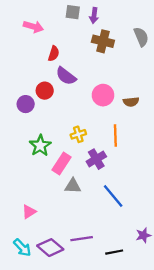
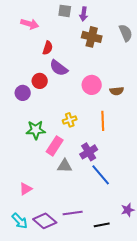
green star: (40, 146) -> (36, 130), turned 30
purple cross: (96, 159) -> (89, 152), moved

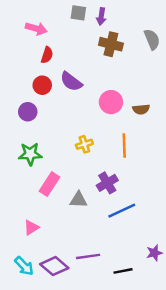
red semicircle: (48, 48) -> (47, 55), moved
red circle: (40, 81) -> (42, 85), moved
green star: (36, 130) -> (30, 154), moved
pink rectangle: (55, 146) -> (49, 184), moved
blue line: (101, 175) -> (122, 211), turned -75

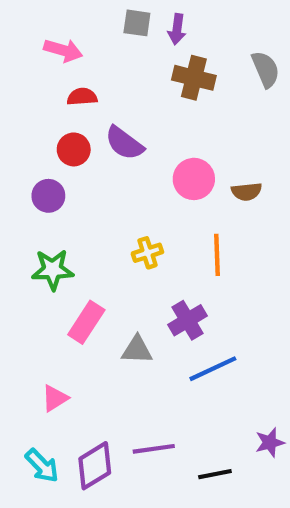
red semicircle: (47, 55) -> (82, 97), turned -112
purple diamond: (54, 266) -> (95, 466), turned -72

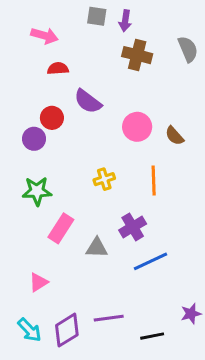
red circle: (74, 149) -> (52, 118), moved
brown semicircle: (247, 192) -> (174, 136), turned 54

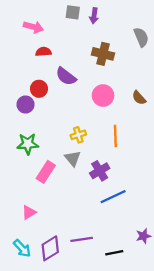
brown cross: (137, 55) -> (103, 54), moved
brown semicircle: (174, 136) -> (139, 98), moved
gray triangle: (97, 248) -> (73, 158), moved, turned 48

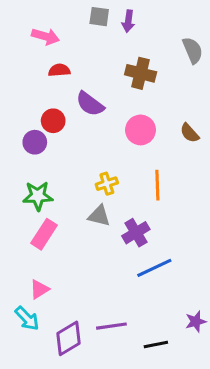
gray triangle: (73, 158) -> (99, 216), turned -36
pink rectangle: (46, 172) -> (44, 234), moved
cyan arrow: (22, 248) -> (27, 318), moved

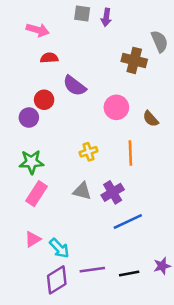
brown cross: (141, 73) -> (134, 60), moved
brown semicircle: (190, 133) -> (151, 119), moved
gray triangle: (99, 216) -> (82, 191), moved
cyan arrow: (27, 318) -> (59, 248), moved
black line: (156, 344) -> (129, 274), moved

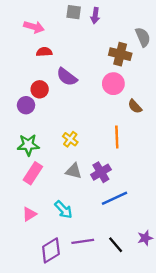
pink circle: (116, 107) -> (113, 84), moved
yellow cross: (88, 152) -> (70, 139), moved, turned -35
cyan arrow: (59, 248) -> (63, 210), moved
black line: (129, 274) -> (116, 245), turned 60

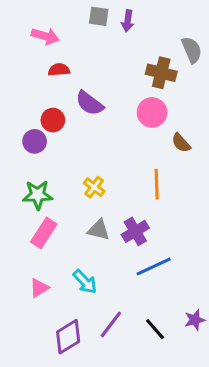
purple line: (83, 241) -> (111, 324), turned -45

